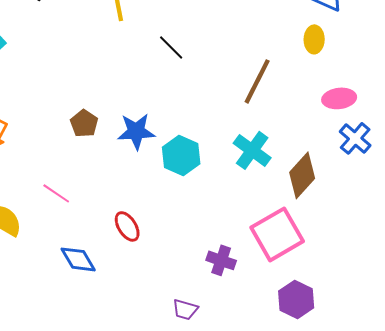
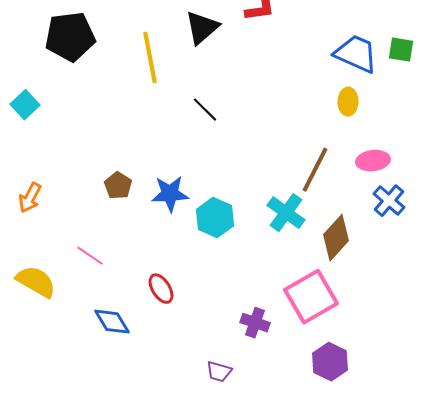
brown line: (257, 81) -> (315, 170), moved

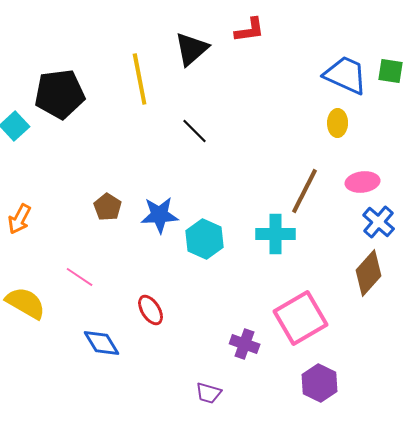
black pentagon: (70, 37) -> (60, 94), moved
cyan cross: (286, 213) -> (276, 234), turned -36
brown diamond: (336, 238) -> (369, 273), moved

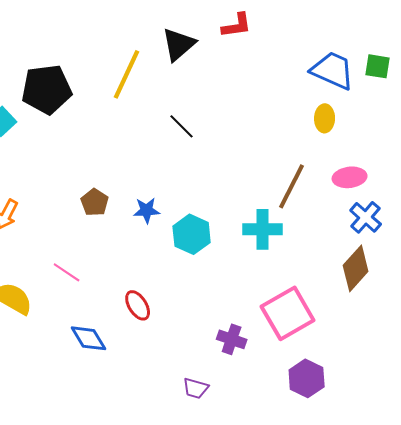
yellow line: (140, 79) -> (127, 74), turned 36
blue star: (160, 215) -> (147, 210), size x0.7

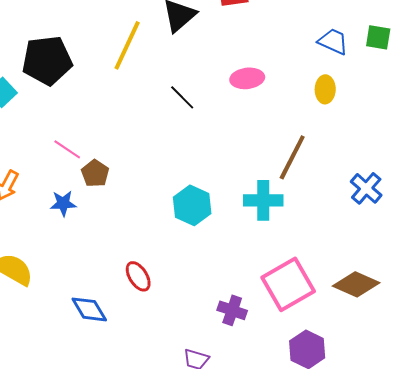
blue trapezoid: (333, 70) -> (333, 41), size x0.7
pink ellipse: (350, 177) -> (247, 78), moved
blue star: (147, 210) -> (63, 203), moved
brown diamond: (356, 268) -> (356, 284), moved, turned 72
pink line: (67, 272) -> (67, 149), moved

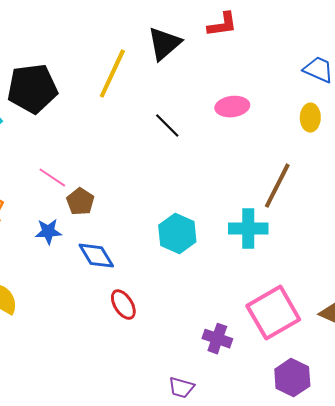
blue diamond: (89, 309) -> (96, 256), moved

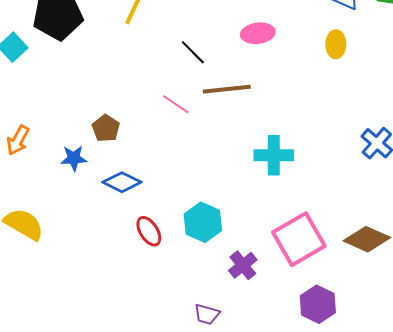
pink line: (52, 178) -> (176, 104), moved
brown line: (277, 186) -> (227, 89), moved, turned 57
cyan hexagon: (177, 234) -> (203, 222), moved
blue diamond: (96, 256) -> (122, 182), turned -33
purple cross: (217, 339) -> (243, 265), turned 32

